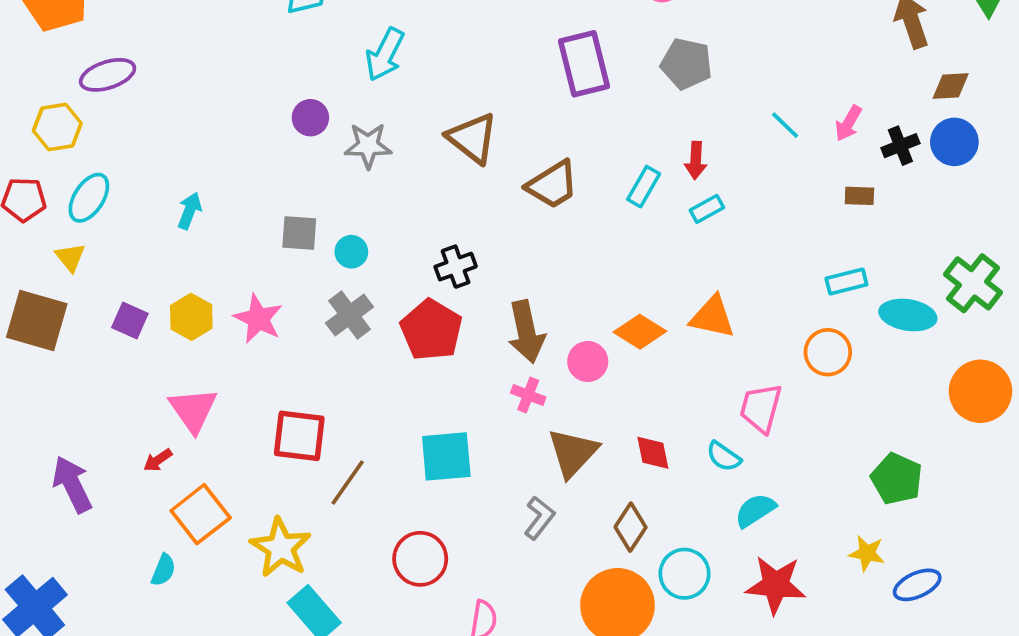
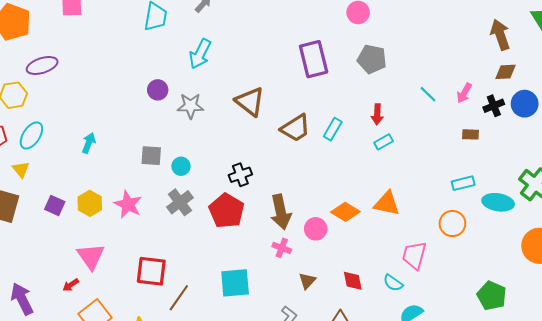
brown diamond: (951, 86) -> (505, 72), moved
cyan rectangle: (644, 187) -> (333, 129), moved
brown triangle: (573, 453) -> (307, 281), size x0.6

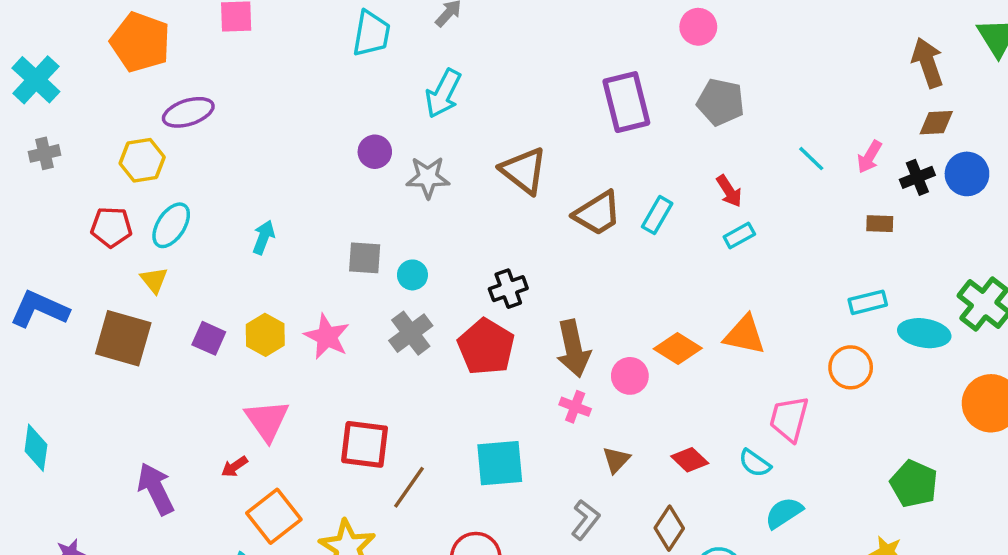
red arrow: (377, 114) -> (729, 191), turned -36
red diamond: (353, 281) -> (690, 460), turned -35

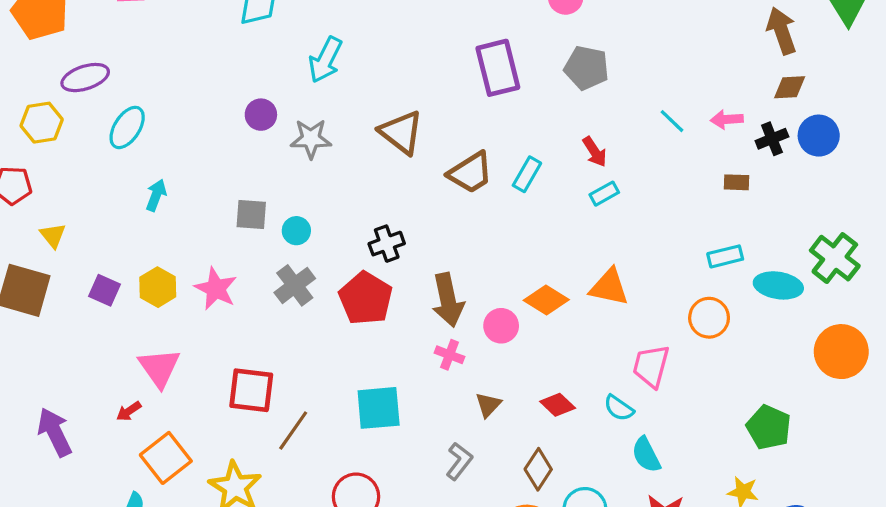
pink arrow: (869, 157) -> (727, 119), turned 56
cyan ellipse: (171, 225) -> (127, 127), moved
cyan semicircle: (784, 513) -> (646, 455), turned -84

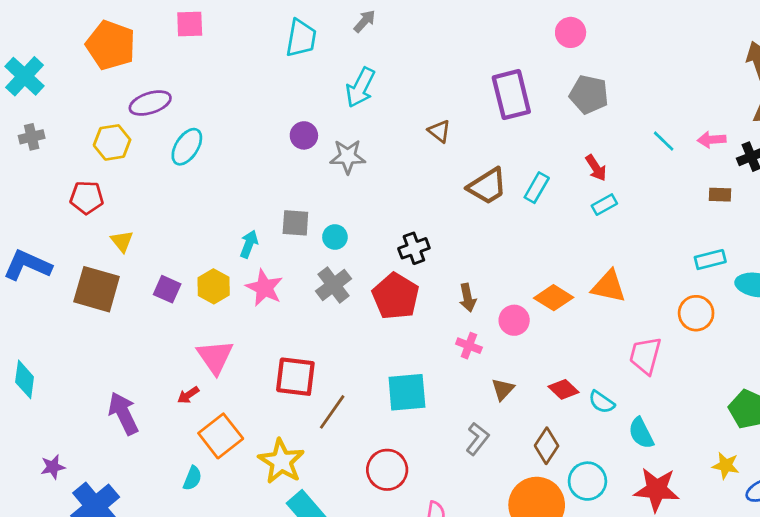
brown triangle: (401, 132) -> (439, 131), moved, size x0.6
cyan arrow: (156, 195) -> (249, 244), moved
brown arrow: (448, 300) -> (468, 298), size x0.6
cyan semicircle: (619, 408) -> (602, 402), moved

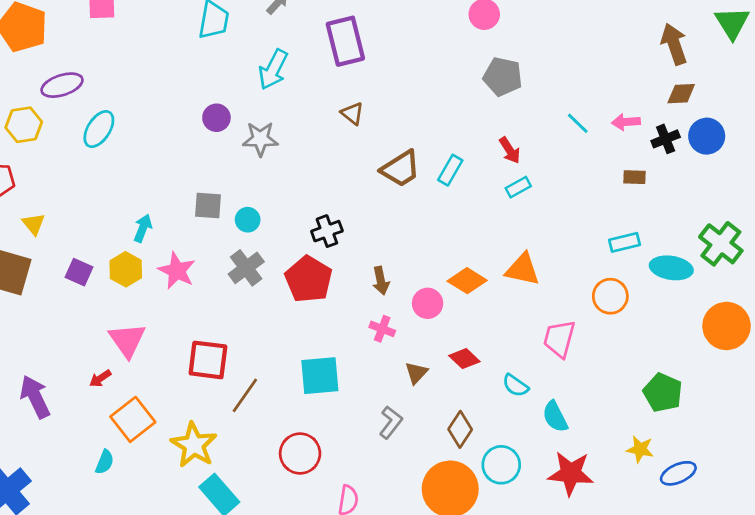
purple rectangle: (511, 95) -> (345, 41), moved
cyan arrow: (249, 244) -> (143, 228), moved
red diamond: (563, 389) -> (464, 359), moved

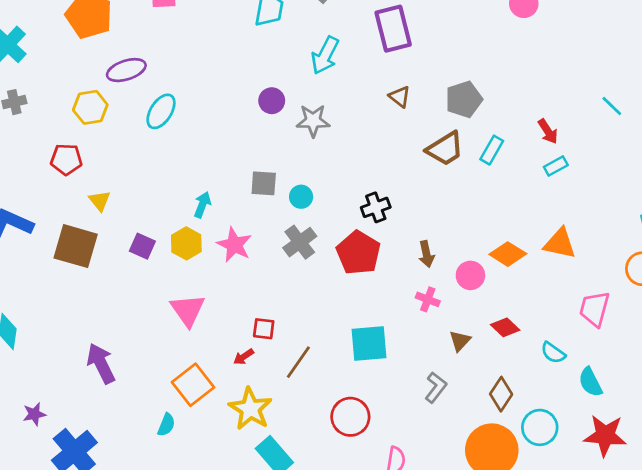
gray pentagon: (503, 77) -> (464, 99), moved, turned -30
red square: (208, 360) -> (264, 329), size x0.6
red arrow: (100, 378) -> (244, 357), moved

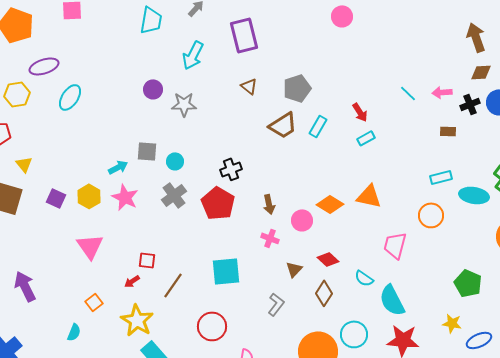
cyan arrow: (202, 205) -> (118, 167), moved, turned 42
cyan semicircle: (590, 382) -> (392, 300), size x1.4
orange square: (193, 385) -> (94, 302), size x0.6
brown diamond: (501, 394) -> (324, 293), moved

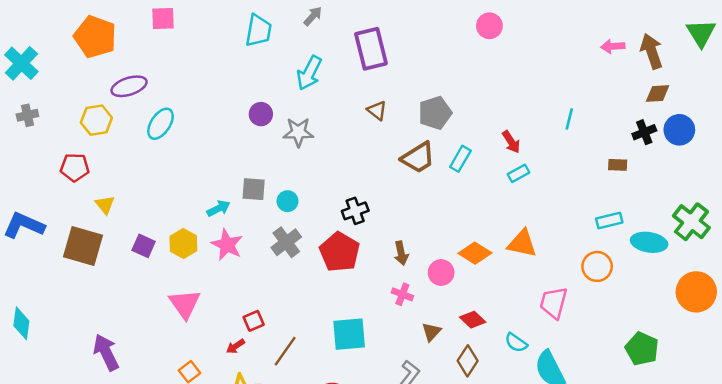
pink arrow: (442, 92) -> (613, 46), moved
cyan line: (408, 93) -> (569, 119), turned 60
red square: (147, 260) -> (254, 321), turned -30

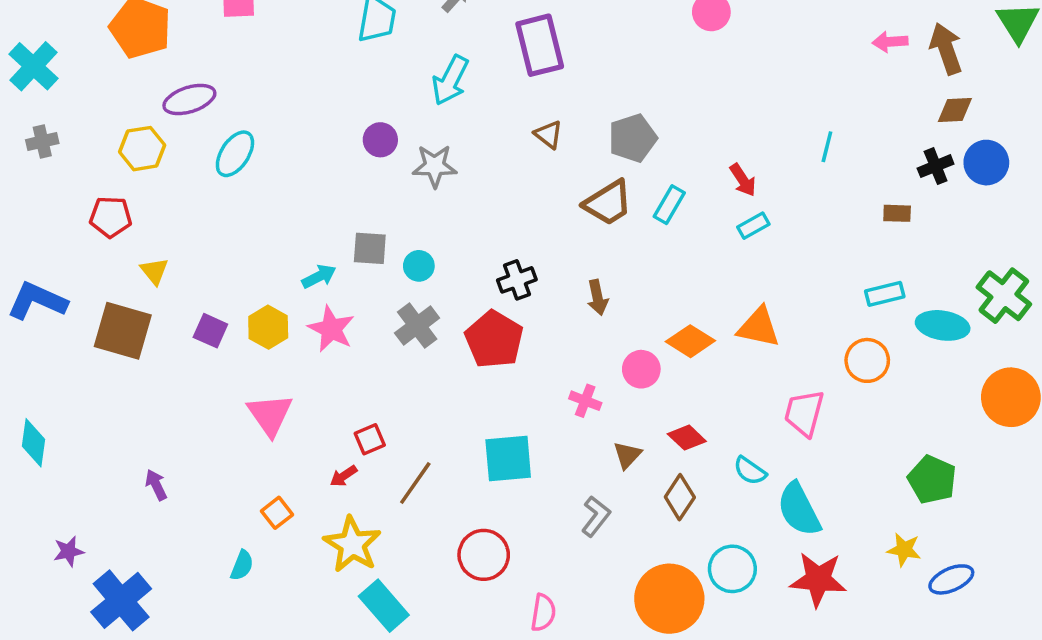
brown arrow: (401, 253) -> (598, 297), moved
purple arrow: (106, 352) -> (156, 485), size x0.6

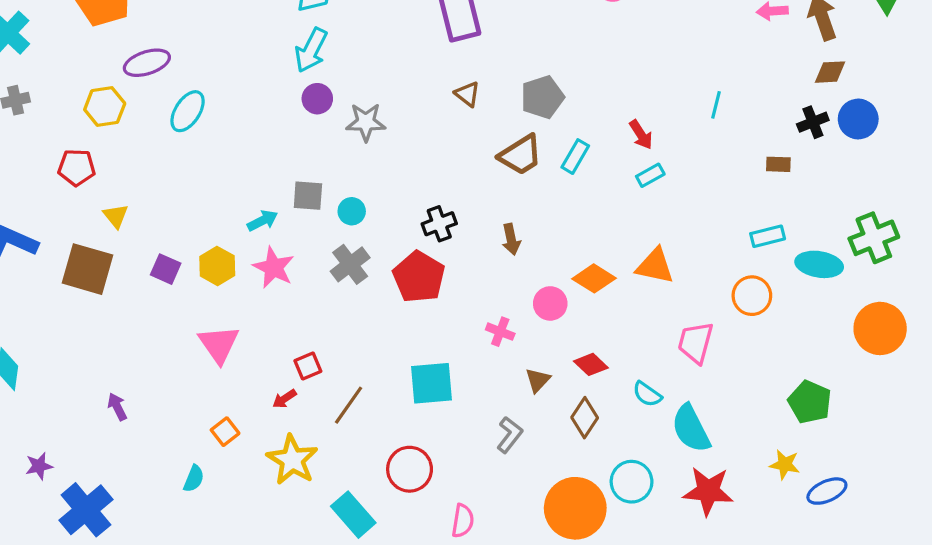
cyan arrow: (450, 80) -> (311, 50), moved
green cross: (1004, 296) -> (874, 238), turned 30
cyan rectangle: (384, 606) -> (353, 515), moved

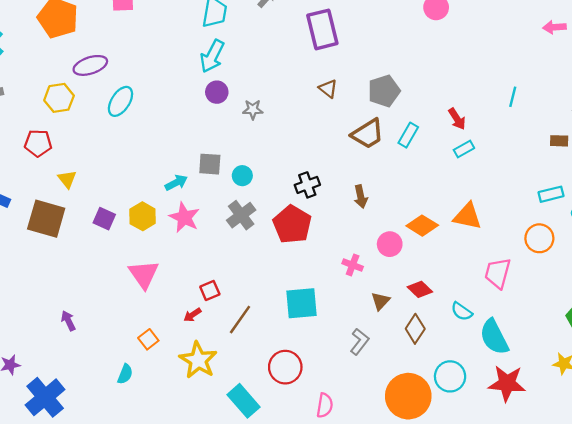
gray star: (366, 122) -> (253, 110), size x0.7

